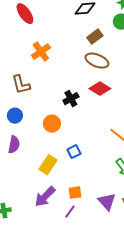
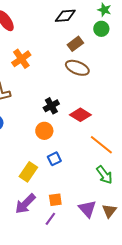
red diamond: (100, 89) -> (80, 115), moved
orange circle: (52, 124) -> (44, 131), moved

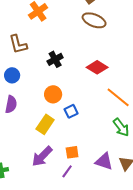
black cross: (51, 106) -> (55, 59), moved
orange circle: (44, 131) -> (53, 94), moved
purple triangle: (87, 209) -> (104, 161), turned -30

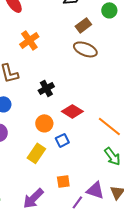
red diamond: (97, 67) -> (72, 111), moved
purple arrow: (42, 156) -> (33, 198), moved
purple line: (67, 171) -> (77, 202), moved

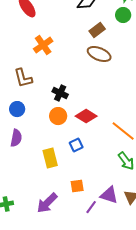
black cross: (46, 88) -> (60, 93), turned -35
orange circle: (44, 123) -> (58, 116), moved
yellow rectangle: (36, 153) -> (50, 158), turned -48

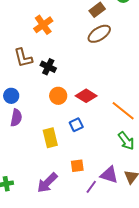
brown ellipse: (99, 54) -> (99, 34), turned -55
black cross: (60, 93) -> (48, 67), moved
blue circle: (17, 109) -> (11, 96), moved

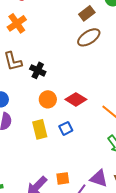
orange cross: (43, 25) -> (17, 23), moved
yellow rectangle: (50, 138) -> (40, 129), moved
orange square: (77, 166) -> (63, 178), moved

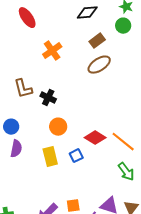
orange cross: (17, 23) -> (52, 51), moved
red diamond: (76, 99) -> (95, 138), moved

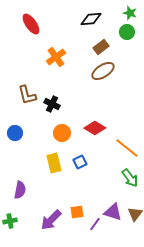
red diamond: (95, 138) -> (95, 128), moved
purple semicircle: (16, 149) -> (20, 190), moved

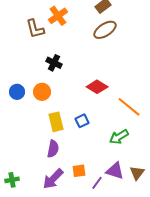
brown L-shape: (27, 95) -> (35, 29), moved
orange circle: (62, 133) -> (42, 92), moved
green arrow: (130, 178) -> (119, 137), moved, turned 96
purple semicircle: (20, 190) -> (53, 149), moved

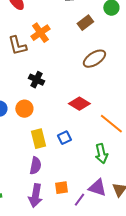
brown ellipse: (105, 30) -> (94, 59), moved
green arrow: (119, 137) -> (101, 154), turned -72
purple arrow: (53, 179) -> (35, 196), turned -35

